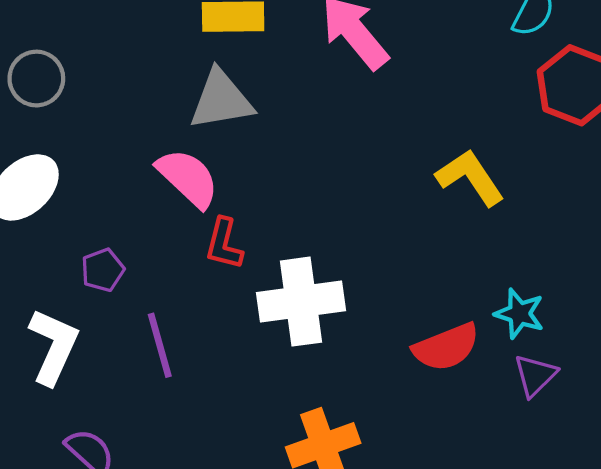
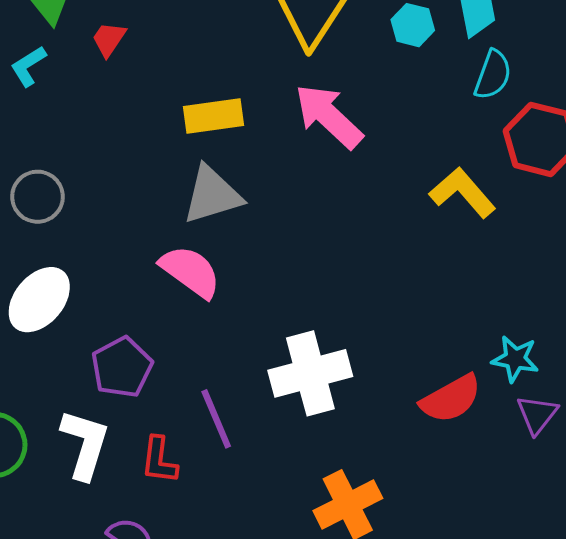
yellow L-shape: (470, 177) -> (463, 193), moved
red L-shape: (224, 244) -> (159, 460), moved
purple pentagon: (103, 270) -> (122, 367), size x1.5
purple line: (160, 345) -> (216, 419), moved

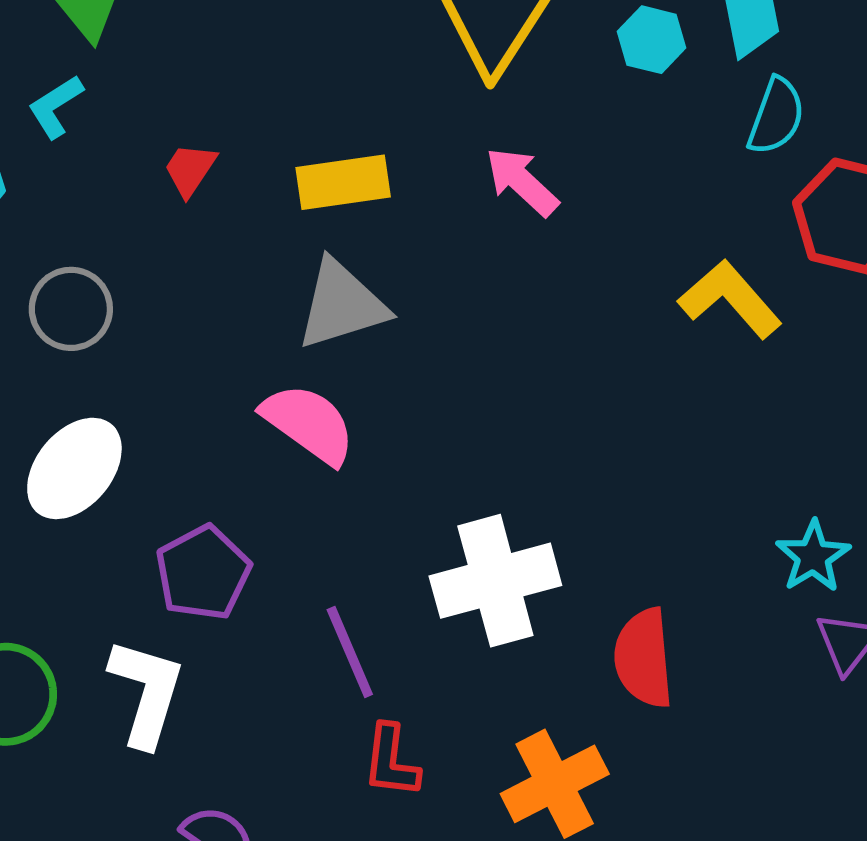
red trapezoid: (109, 39) -> (190, 169), moved
pink arrow: (329, 116) -> (522, 182), size x0.7
cyan star: (515, 359) -> (813, 556), turned 30
red semicircle: (451, 399) -> (644, 658), moved, turned 114
red L-shape: (159, 460) -> (391, 761), moved

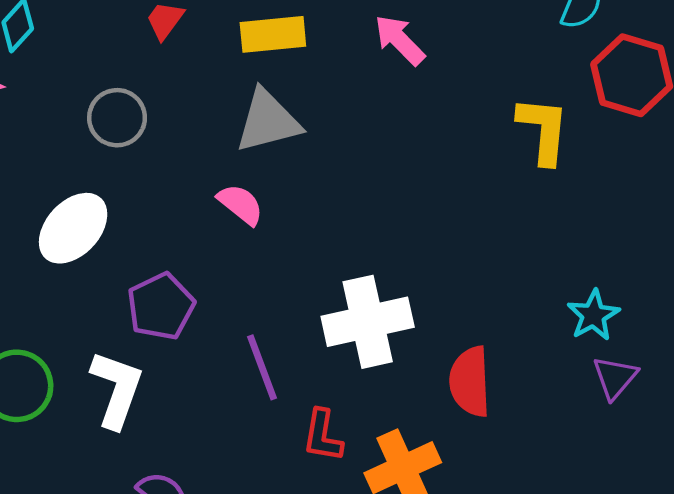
yellow L-shape: (730, 299) -> (543, 130), turned 44
gray circle: (71, 309) -> (117, 118), moved
pink semicircle: (309, 424) -> (241, 204), size x0.7
red L-shape: (391, 761) -> (323, 436), moved

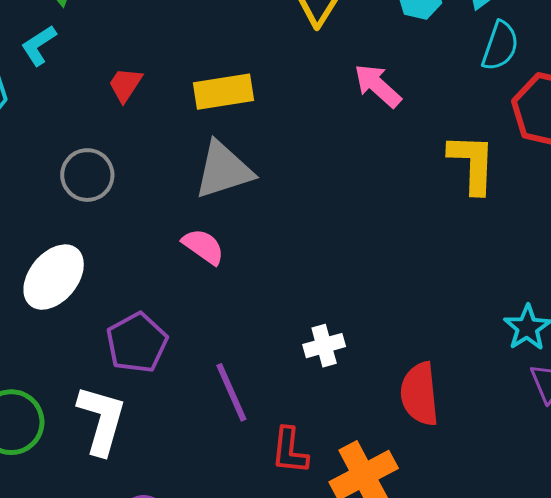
pink arrow: (400, 40) -> (378, 86), moved
white cross: (368, 322) -> (324, 346), size x0.5

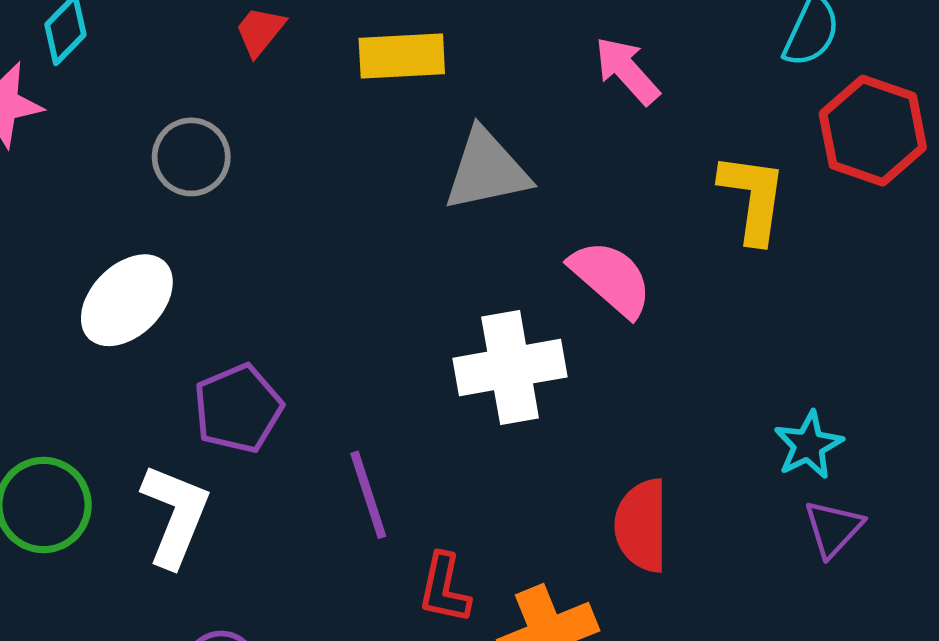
gray triangle: (224, 170) -> (487, 170), moved
pink semicircle: (203, 246) -> (611, 278), moved, size x1.4
white cross: (324, 346) -> (510, 368), moved, size x1.8

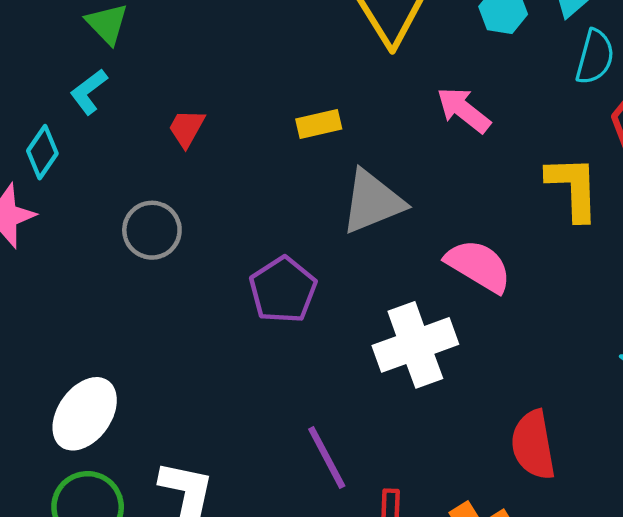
yellow rectangle: (402, 56) -> (319, 124), moved, size x0.7
white ellipse: (127, 300) -> (85, 414), moved
purple pentagon: (238, 408) -> (283, 290), moved

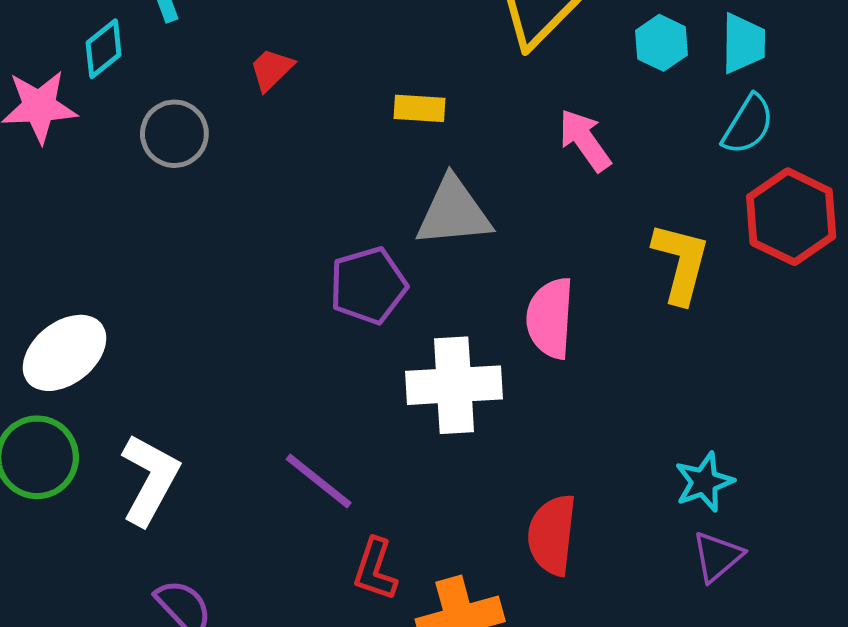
gray circle: (152, 230) -> (174, 134), moved
pink semicircle: (479, 266) -> (550, 318), turned -134
purple pentagon: (283, 290) -> (368, 286), moved
purple line: (327, 458) -> (319, 481), turned -40

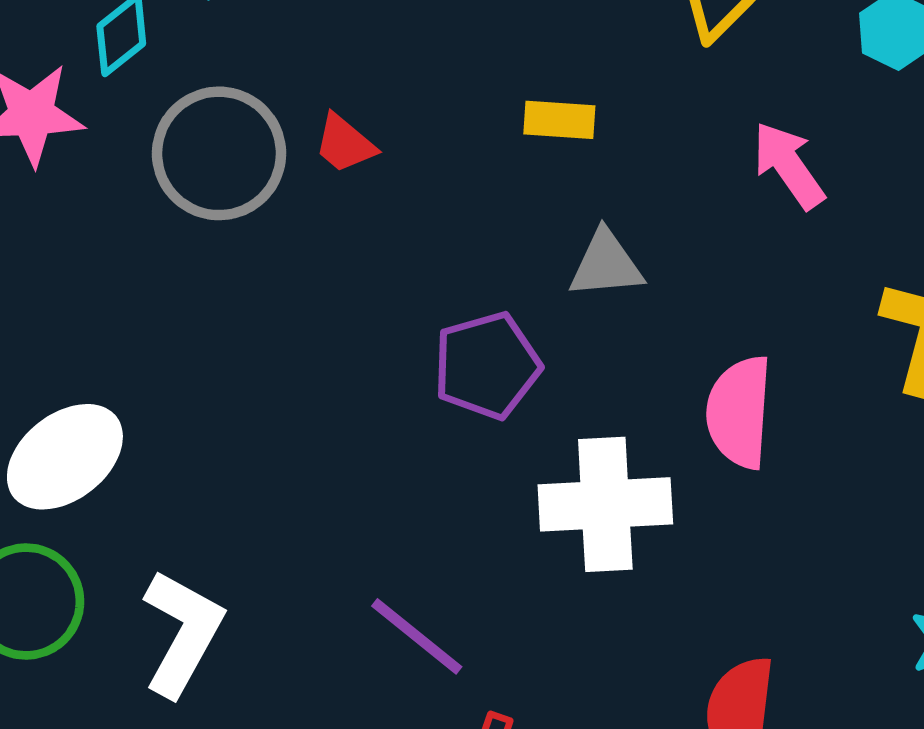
red trapezoid: (272, 69) -> (345, 144), moved, turned -96
gray circle: (174, 134) -> (219, 153), size x1.4
gray triangle: (454, 212) -> (606, 264), size x0.7

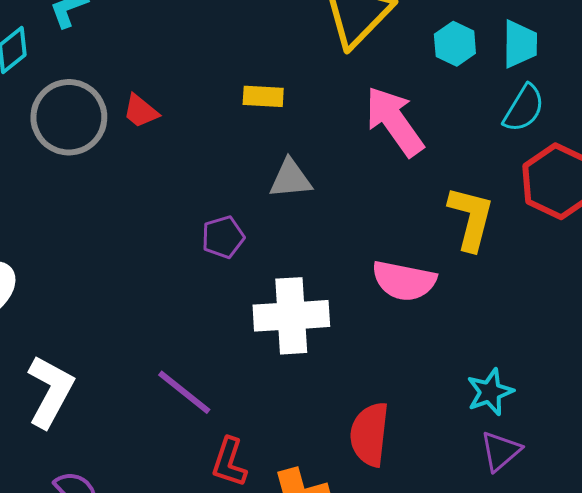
pink arrow: (789, 165) -> (394, 121), size x1.4
purple pentagon: (487, 366) -> (223, 237), size x0.7
pink semicircle: (739, 412) -> (404, 281), moved, turned -82

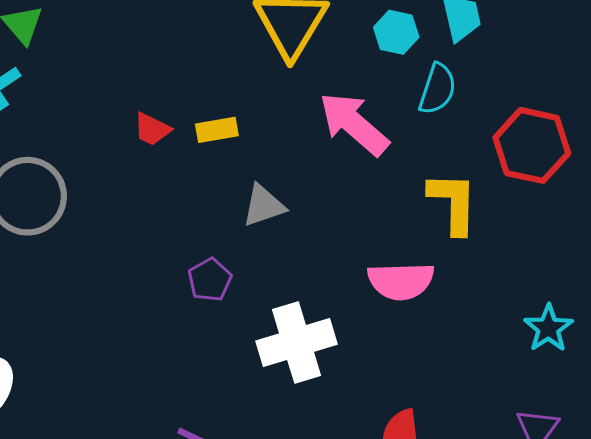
cyan semicircle: (524, 108) -> (437, 89), moved
red trapezoid: (141, 111) -> (152, 129), moved
cyan star: (490, 392) -> (548, 328), moved

